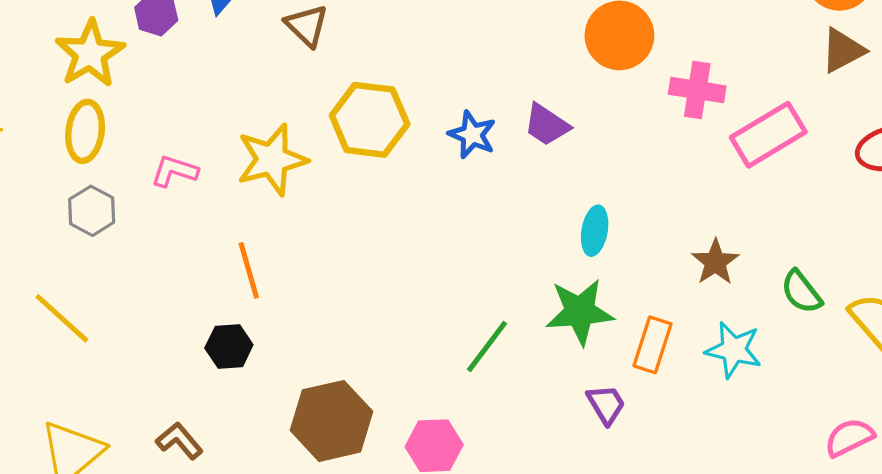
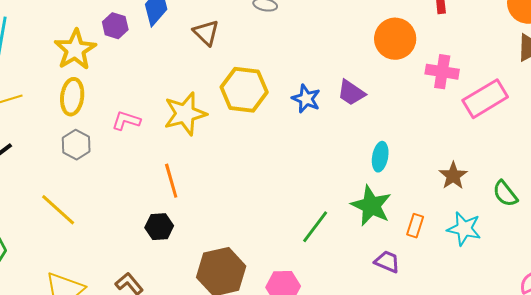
green star: (580, 312) -> (371, 206), turned 30
orange rectangle: (652, 345) -> (415, 226), size x0.7
purple trapezoid: (606, 404) -> (387, 262), turned -36

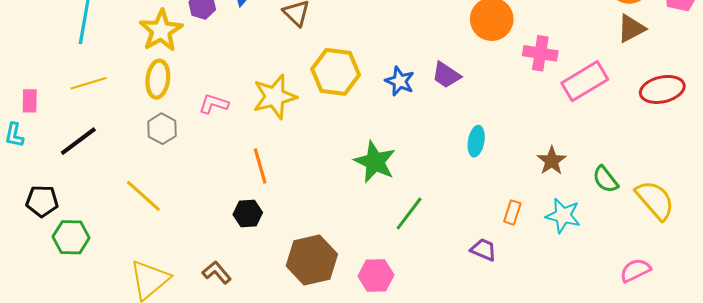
green star: (371, 206) -> (375, 162), moved

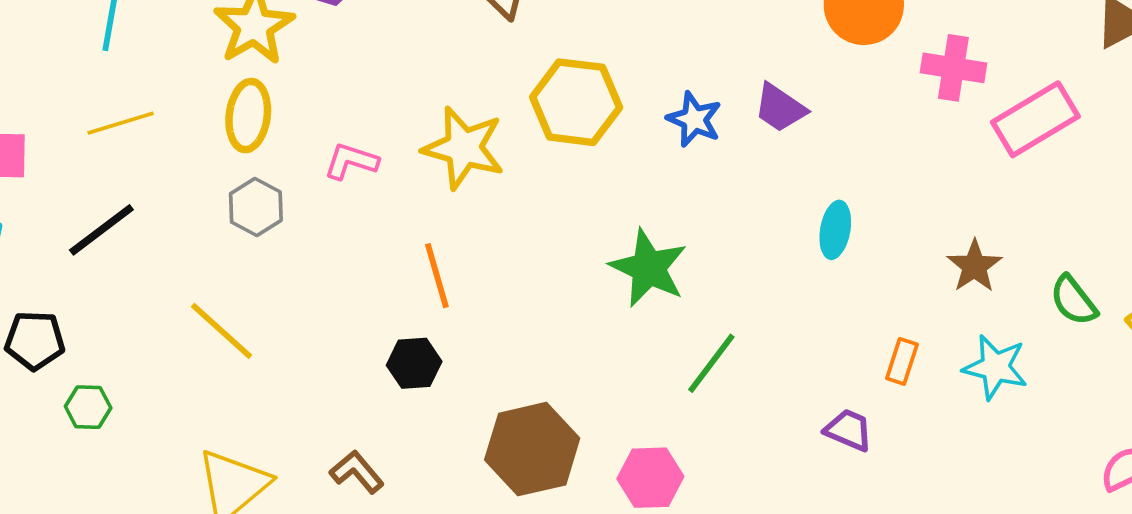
yellow star: (275, 97) -> (464, 148), turned 30
green hexagon: (71, 237) -> (88, 407), size x0.7

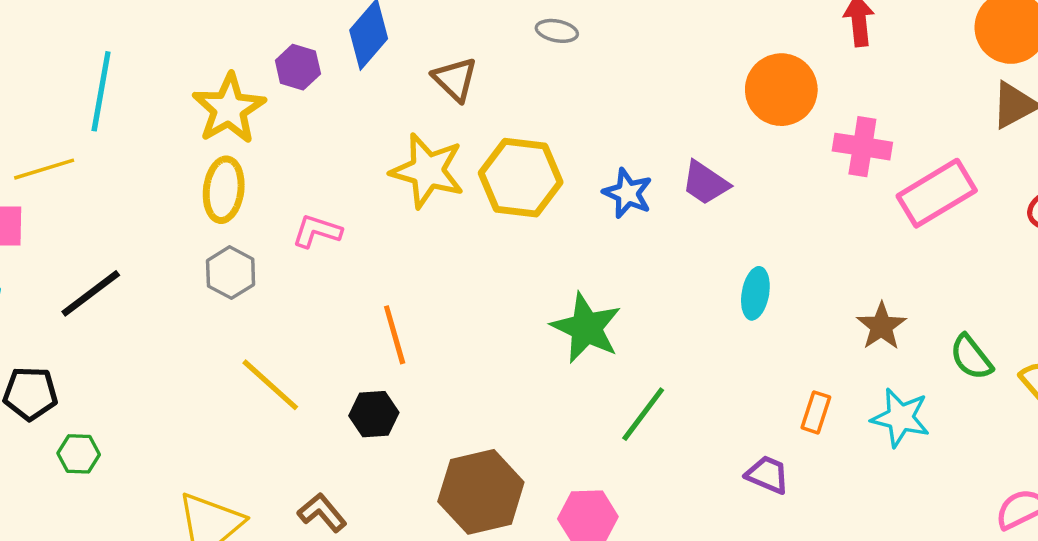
yellow line: (121, 123) -> (44, 169), moved
yellow star: (464, 148) -> (427, 171), moved
yellow line: (222, 331) -> (270, 385), moved

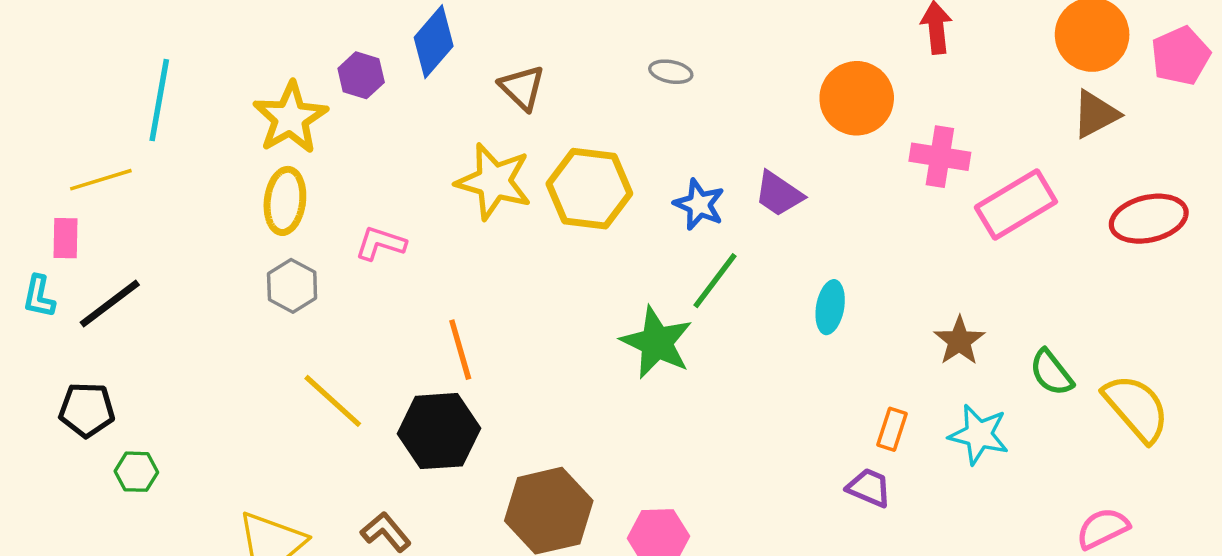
gray ellipse: (557, 31) -> (671, 72), moved
black line: (91, 293) -> (110, 304), moved
black hexagon: (374, 414) -> (439, 431), size x1.6
green line: (643, 414) -> (715, 281), moved
purple trapezoid: (767, 475) -> (869, 488), moved

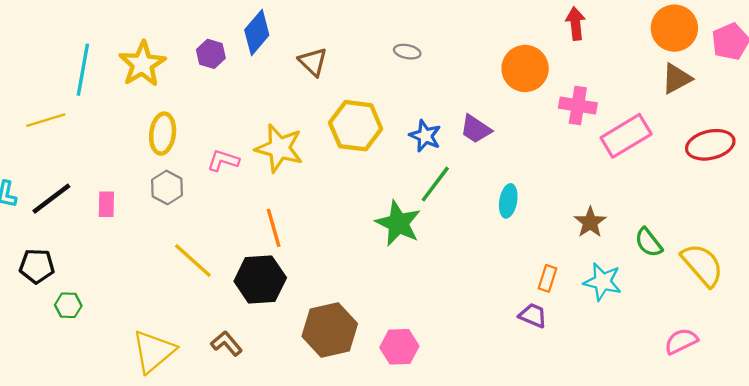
yellow star: (290, 118) -> (142, 64), moved
yellow star: (494, 181) -> (279, 148), moved
pink rectangle: (65, 238) -> (106, 204), moved

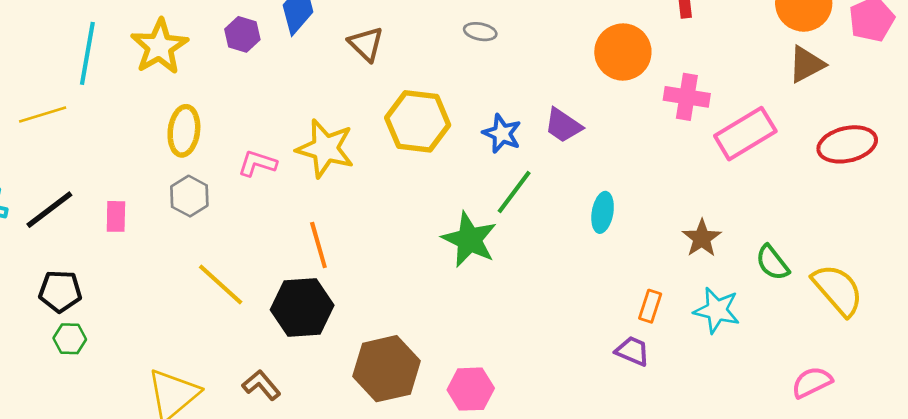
black pentagon: (37, 266) -> (60, 291), moved

